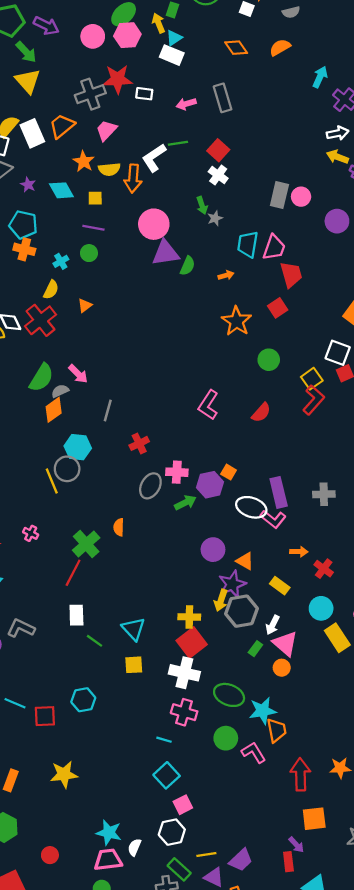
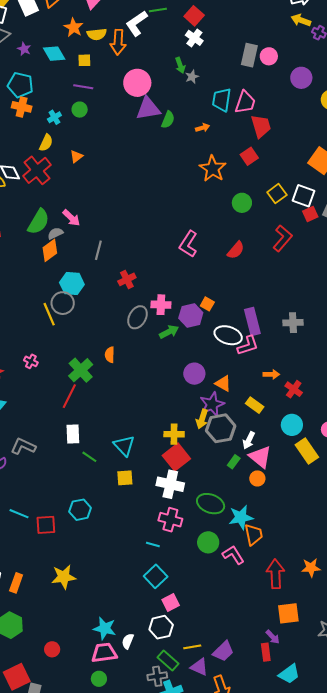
yellow square: (312, 379) -> (277, 194), moved
pink L-shape: (273, 519) -> (248, 345), turned -55

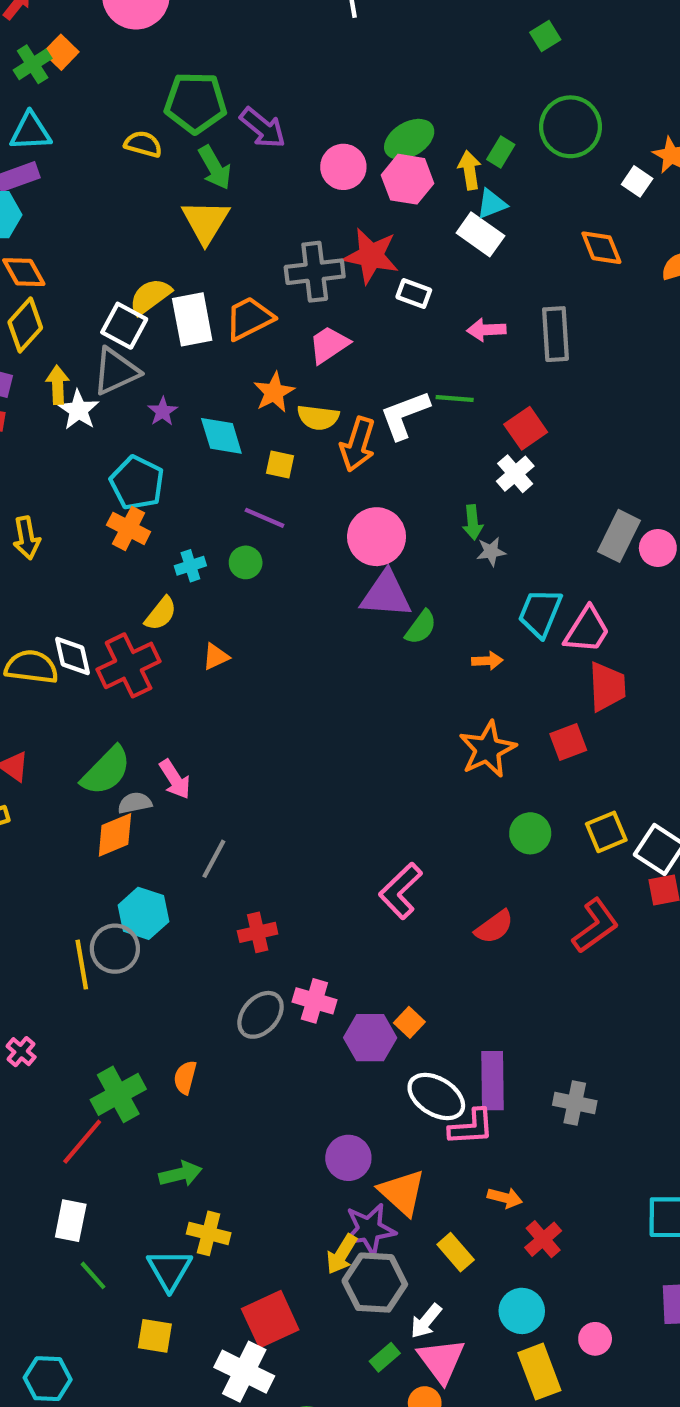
green arrow: (169, 332) -> (180, 1174), moved
orange triangle: (223, 383) -> (402, 1192), size x1.4
yellow cross: (174, 434) -> (209, 1233), moved

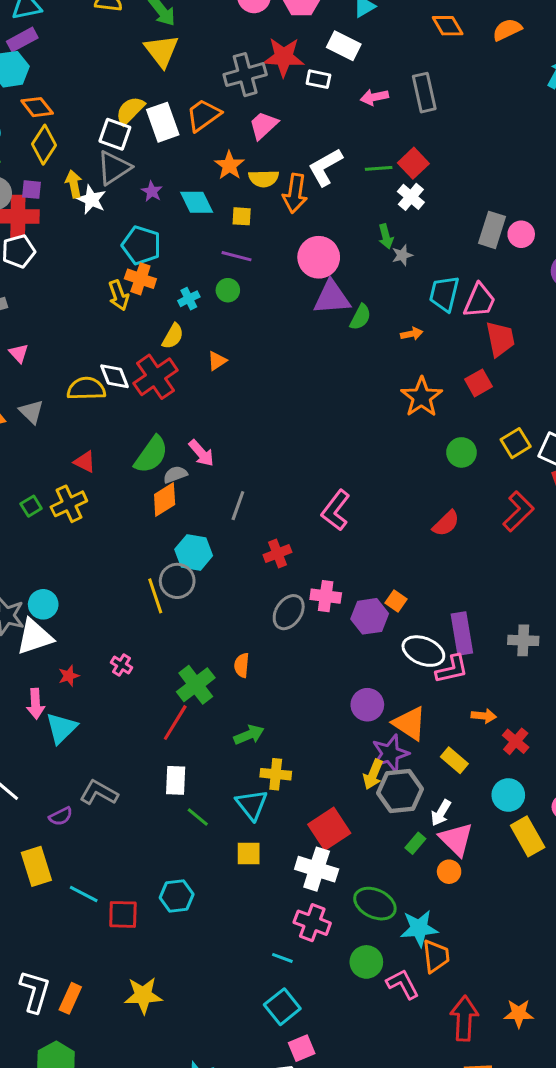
white rectangle: (480, 234) -> (344, 46), moved
green line: (455, 398) -> (379, 168), moved
yellow arrow: (27, 538) -> (119, 295), moved
pink L-shape: (401, 891) -> (336, 510), moved

